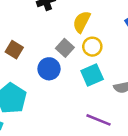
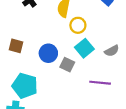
gray square: (65, 48) -> (67, 65), moved

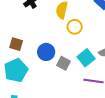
cyan square: (84, 48) -> (86, 58), moved
cyan pentagon: (25, 86) -> (16, 70), moved, turned 30

